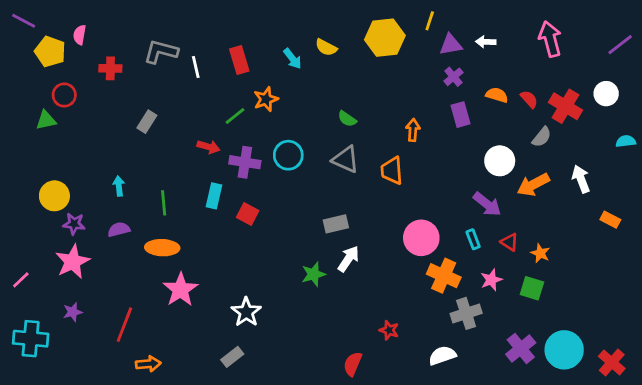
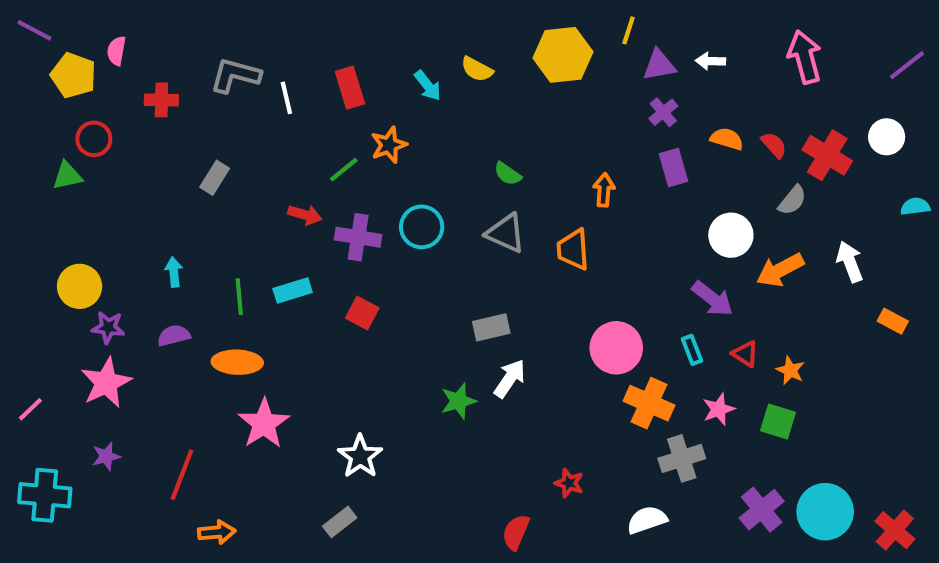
cyan rectangle: (214, 196) -> (293, 290), moved, turned 60

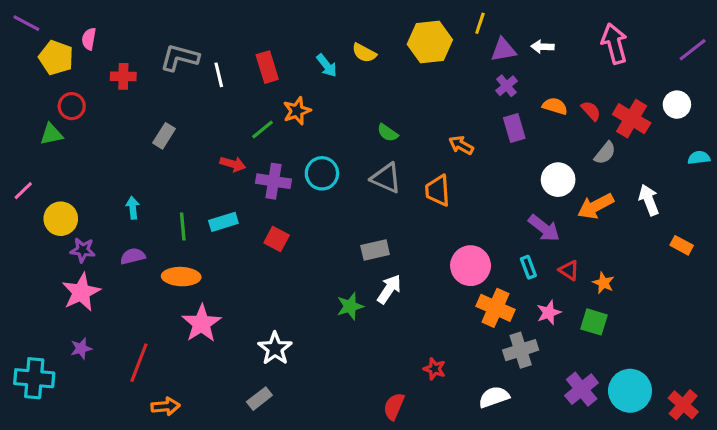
orange arrow: (604, 190) -> (461, 145), turned -65
pink line: (30, 409) -> (23, 191), moved

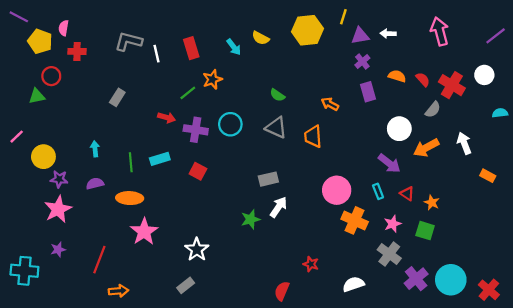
red cross: (123, 76) -> (77, 51), moved
gray cross: (521, 350) -> (389, 254), moved, turned -35

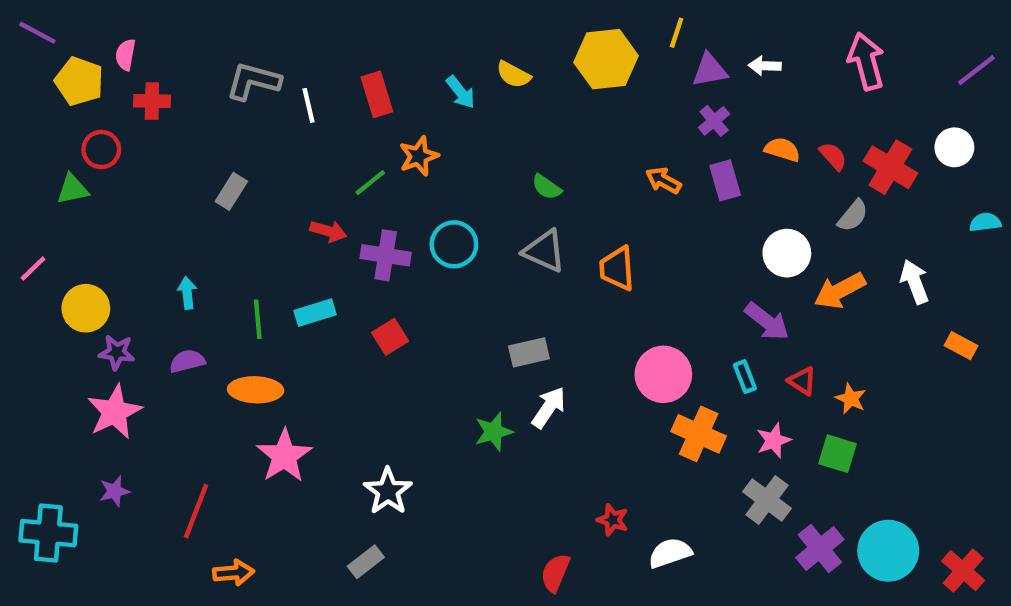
orange arrow: (330, 104) -> (663, 180), moved
red square: (198, 171) -> (390, 337), turned 30
white semicircle: (353, 284) -> (670, 553), moved

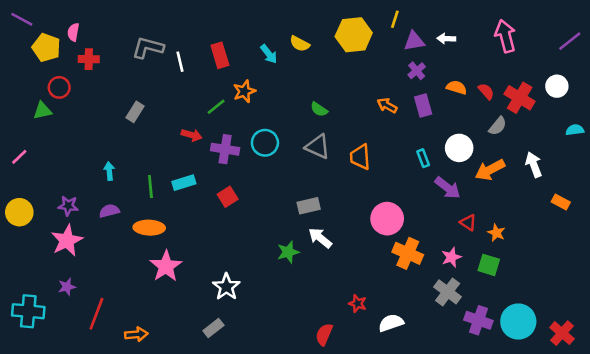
yellow circle: (86, 308) -> (19, 212), moved
cyan rectangle: (745, 377) -> (423, 158), moved
white arrow: (549, 407) -> (320, 238), turned -85
red line: (196, 511) -> (96, 314), moved
purple cross: (820, 548) -> (478, 320), turned -32

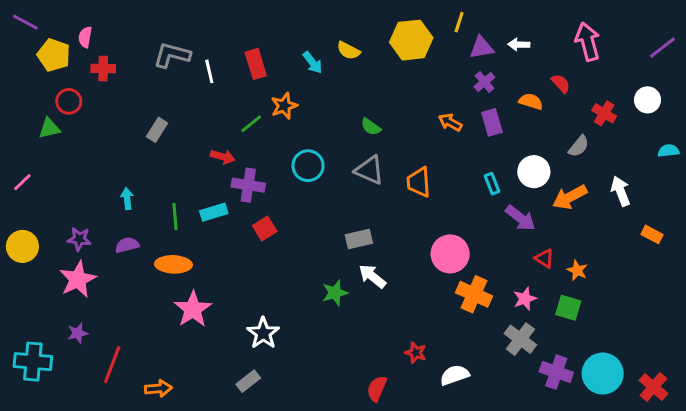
red semicircle: (486, 91) -> (561, 83), moved
red cross: (520, 98) -> (604, 113), size x0.7
purple cross: (225, 149) -> (248, 185), moved

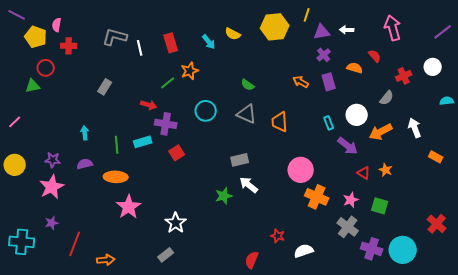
red cross: (604, 113) -> (404, 76), turned 35
orange star: (577, 270) -> (386, 170), moved
red cross: (653, 387) -> (437, 224), moved

